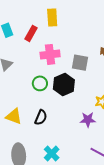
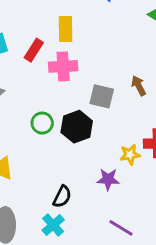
pink cross: (50, 54) -> (63, 66), moved
black semicircle: (41, 117) -> (62, 197), moved

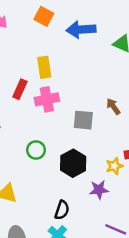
black hexagon: (77, 127) -> (73, 163), moved

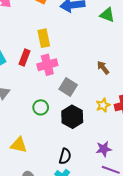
gray square: (83, 120) -> (68, 87), moved, turned 30
yellow star: (114, 166) -> (103, 105), moved
purple star: (99, 190) -> (104, 149), moved

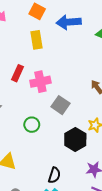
yellow rectangle: (44, 38) -> (37, 40), moved
black hexagon: (72, 117) -> (75, 140), moved

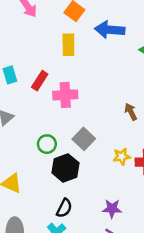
gray square: (61, 105) -> (84, 139), moved
black hexagon: (75, 140) -> (66, 168), moved

